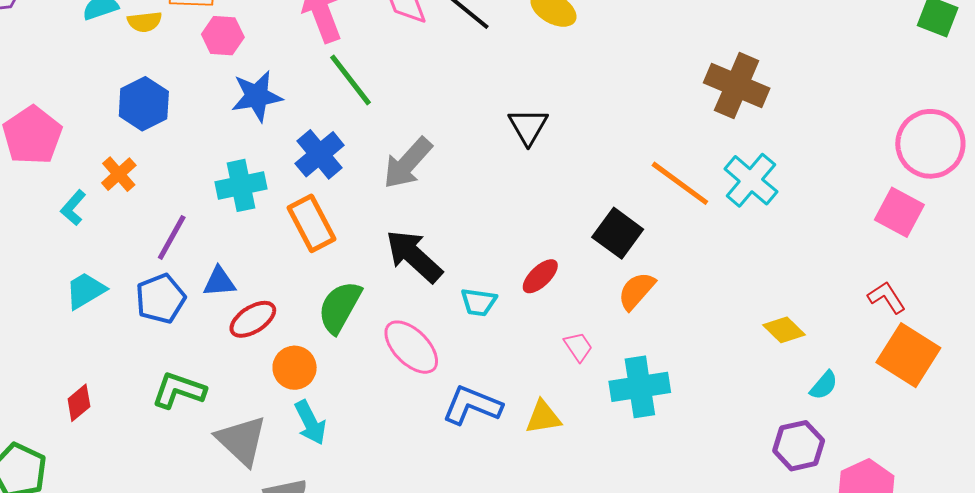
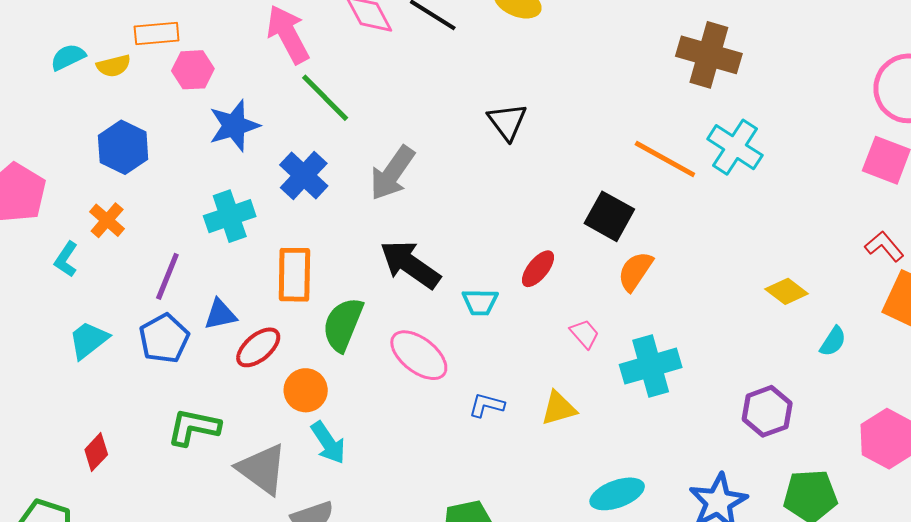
orange rectangle: (311, 223) -> (294, 275), moved, turned 36
blue L-shape: (472, 405) -> (486, 405), size x0.6
purple hexagon: (799, 446) -> (767, 411), moved

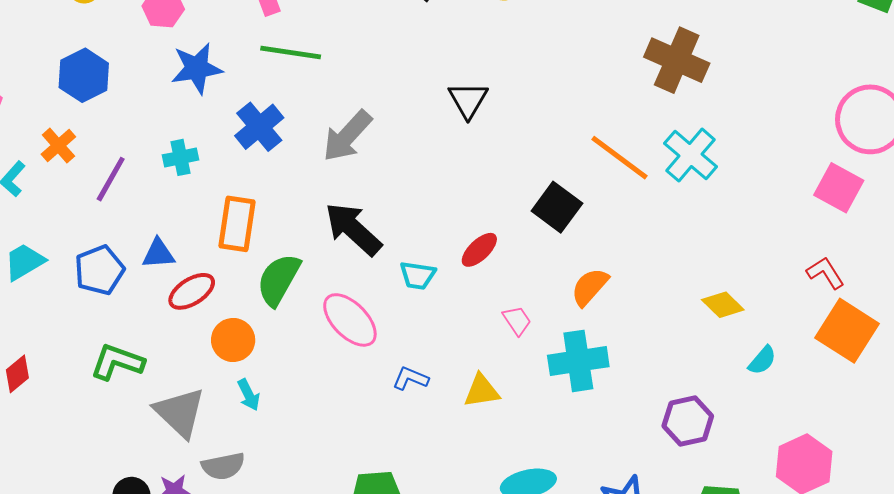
green line: (325, 98) -> (291, 52), turned -44
cyan cross: (230, 216) -> (181, 157), size x0.7
orange semicircle: (635, 271) -> (590, 287), moved
purple line: (167, 276) -> (111, 179), moved
cyan arrow: (328, 443) -> (249, 395), size x0.7

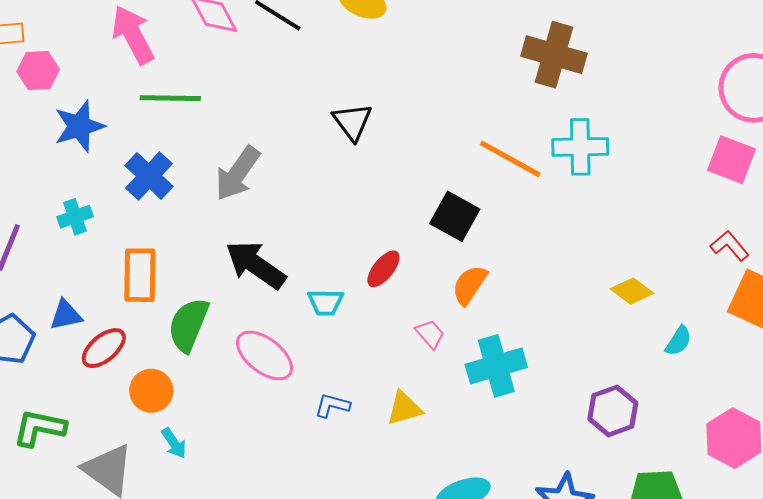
cyan cross: (691, 155) -> (580, 147), turned -34
orange semicircle: (590, 287) -> (470, 285), moved

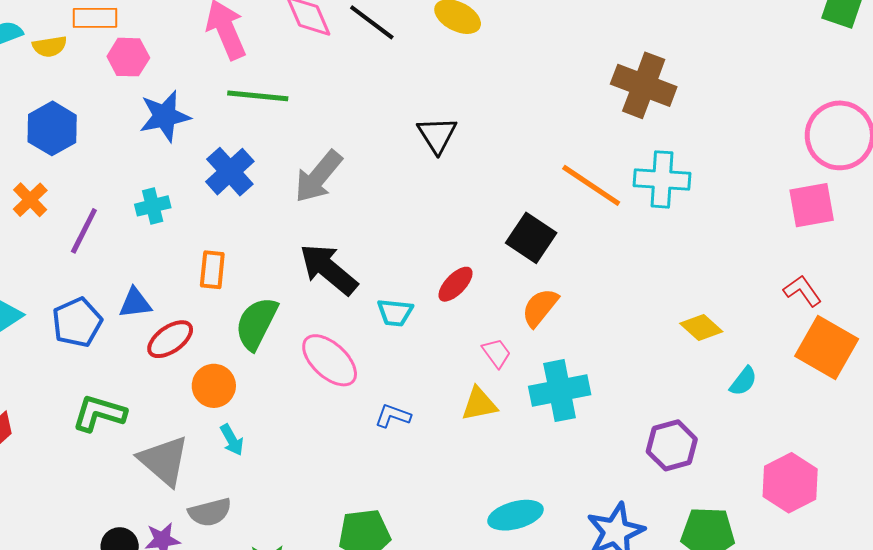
pink square: (732, 160) -> (812, 205), turned -36
orange rectangle: (140, 275) -> (212, 270), size x0.7
yellow triangle: (404, 408) -> (479, 404), moved

